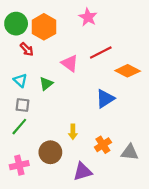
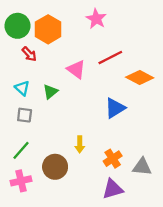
green line: (19, 127) -> (21, 150), moved
purple triangle: (83, 172) -> (113, 189), moved

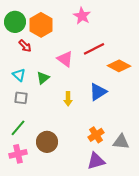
yellow arrow: (80, 144) -> (68, 99), moved

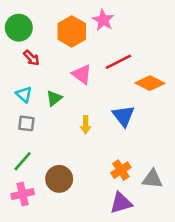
orange hexagon: (41, 25) -> (72, 31), moved
blue triangle: (98, 92) -> (123, 116), turned -36

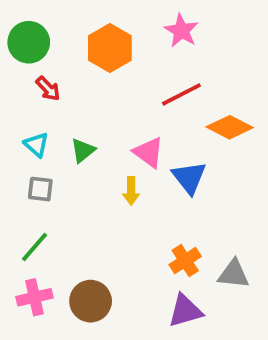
pink star: (103, 20) -> (181, 31), moved
pink triangle: (82, 74) -> (148, 152), moved
brown circle: (59, 179) -> (91, 301), moved

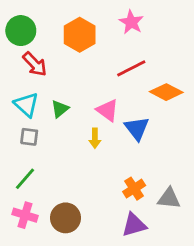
red arrow: (48, 89) -> (35, 64), size x1.4
cyan triangle: (36, 145) -> (26, 105), size x1.4
pink cross: (35, 297) -> (25, 215), turned 30

